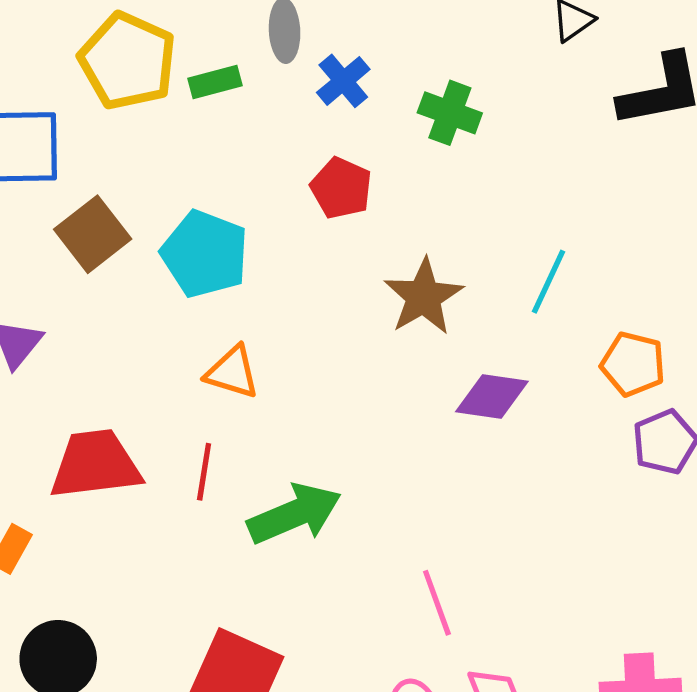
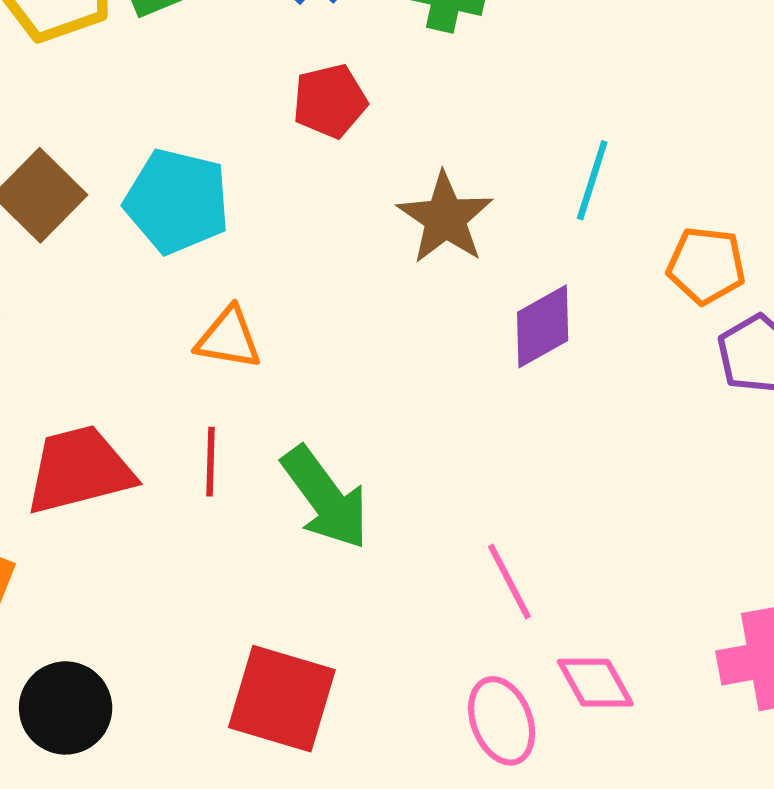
red pentagon: (341, 188) -> (330, 101), turned -30
purple diamond: (492, 396) -> (543, 326), turned -30
green arrow: (295, 514) -> (325, 498), turned 84

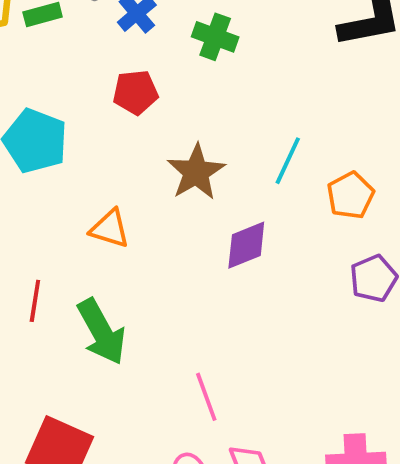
orange pentagon: (706, 265) -> (350, 195), moved, turned 30
orange triangle: (229, 338) -> (110, 229), moved

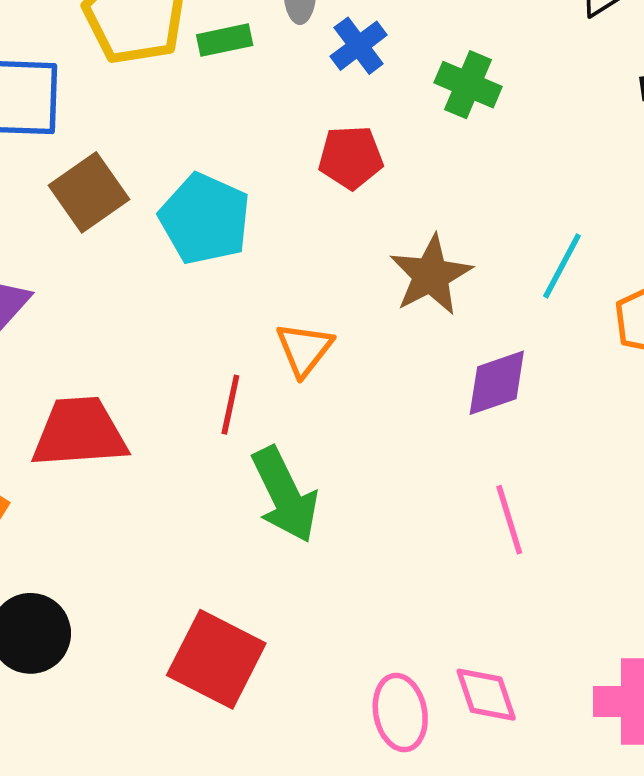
orange triangle: (110, 229) -> (304, 349), turned 48
red line: (35, 301) -> (230, 405), moved
pink line: (206, 397) -> (509, 520), moved

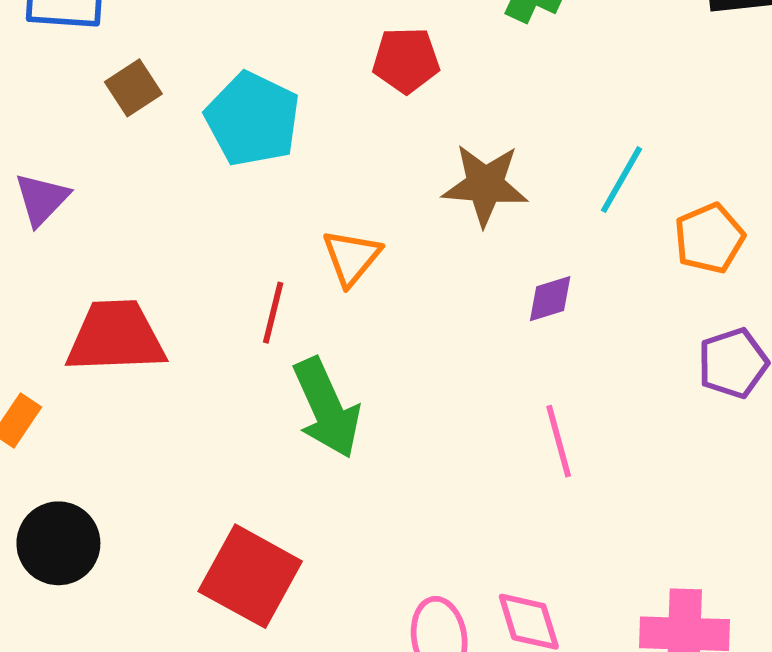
brown square: (89, 192) -> (133, 88), size x0.7
brown star: (431, 275) -> (485, 185), turned 30
purple diamond: (497, 383) -> (550, 299), size x0.7

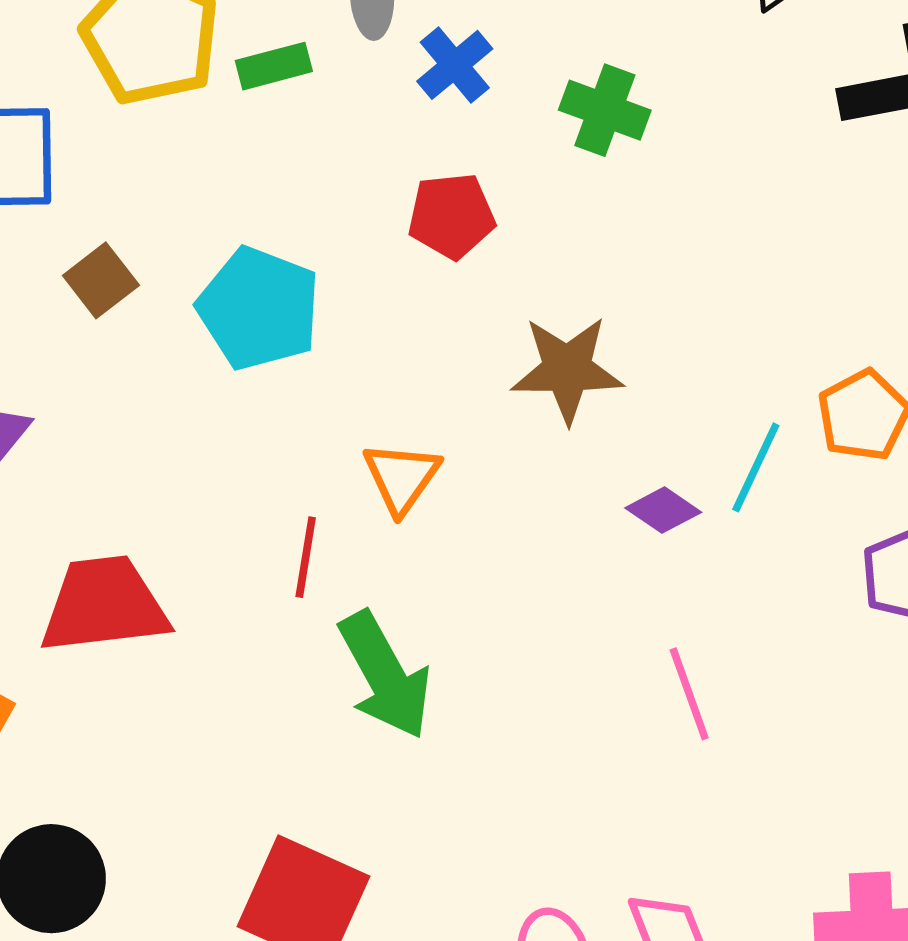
cyan line: (622, 180) -> (756, 467), moved
purple diamond: (550, 299) -> (663, 510), turned 56

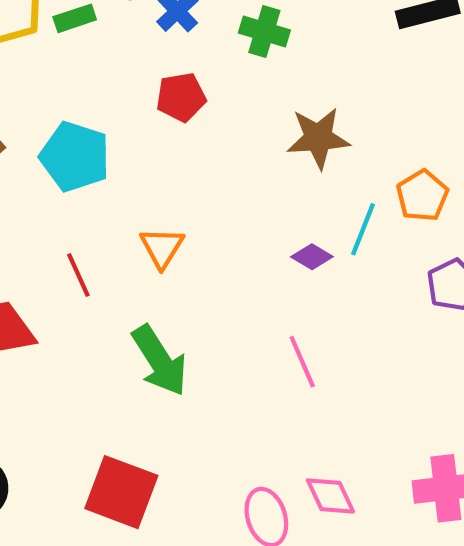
brown star: (567, 369) -> (318, 138), moved
red line: (306, 557) -> (78, 275), moved, turned -30
pink line: (689, 694) -> (302, 362), moved

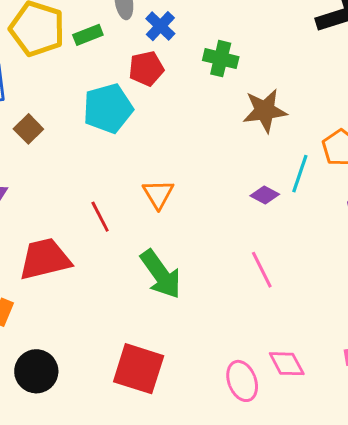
green cross: (264, 32) -> (221, 59), moved
red pentagon: (181, 97) -> (146, 69), moved
cyan pentagon: (75, 157) -> (108, 108), moved, turned -30

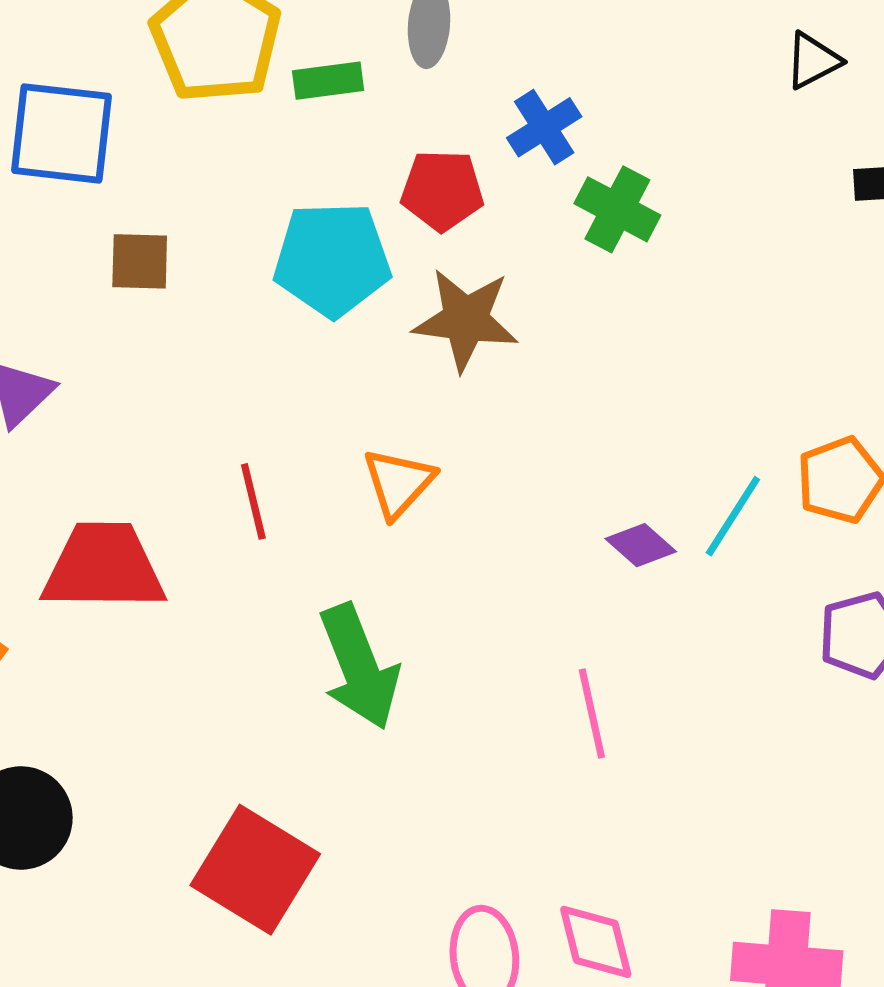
blue cross: (160, 26) -> (544, 127), moved
brown star: (265, 111) -> (466, 320), moved
brown square: (28, 129) -> (140, 261), turned 32

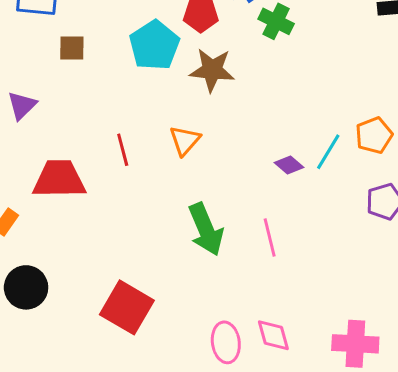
cyan pentagon: (332, 259) -> (154, 45), turned -30
green arrow: (359, 667) -> (206, 229), moved

